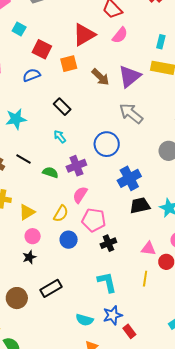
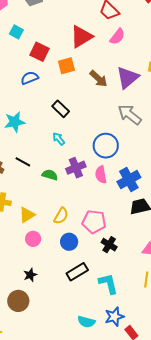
pink semicircle: (80, 195) -> (101, 175), moved, turned -42
black cross: (108, 243) -> (109, 245), turned -35
black star: (29, 257) -> (30, 275), moved
black rectangle: (51, 288) -> (77, 272), moved

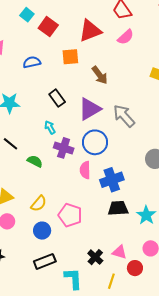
red square: (39, 52) -> (48, 27), moved
purple triangle: (128, 78) -> (90, 109), moved
purple cross: (76, 168) -> (64, 148), moved, turned 30
black cross: (109, 245) -> (95, 257), moved

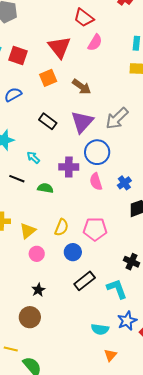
red triangle: (90, 31) -> (59, 47), turned -30
gray arrow: (124, 116) -> (117, 118), turned -75
cyan arrow: (50, 127) -> (33, 157), moved
blue cross: (112, 180) -> (124, 183), size x0.6

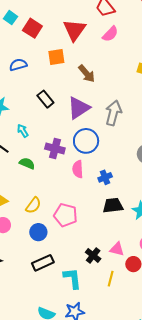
gray arrow: (117, 118) -> (113, 113), turned 135

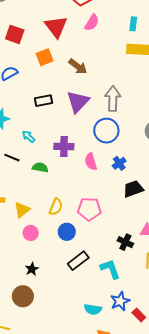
black rectangle: (45, 99) -> (44, 101), turned -48
blue circle: (86, 141) -> (106, 131), moved

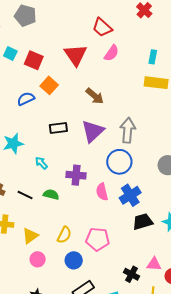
orange square: (45, 57) -> (49, 85), moved, turned -30
black line: (12, 158) -> (25, 195), moved
blue cross: (119, 163) -> (130, 195), size x1.5

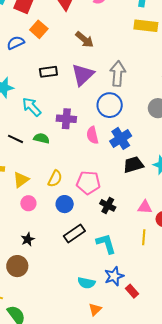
cyan arrow: (41, 163) -> (32, 107), size x1.5
black cross: (131, 274) -> (108, 205), moved

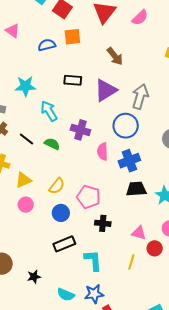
orange square: (39, 29) -> (72, 37), turned 30
black cross: (108, 205) -> (103, 223), turned -35
black star: (28, 239) -> (34, 277), moved

